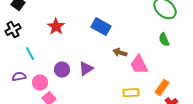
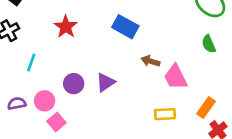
cyan line: (30, 54) -> (31, 62), turned 48
purple semicircle: (19, 77) -> (17, 103), moved

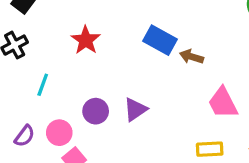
brown arrow: (150, 61) -> (191, 57), moved
purple semicircle: (17, 103) -> (25, 136), turned 138

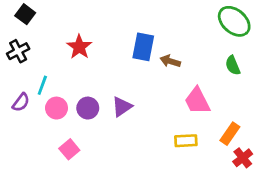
blue rectangle: (160, 40) -> (143, 47), turned 72
pink circle: (59, 133) -> (57, 108), moved
purple semicircle: (25, 136) -> (21, 102), moved

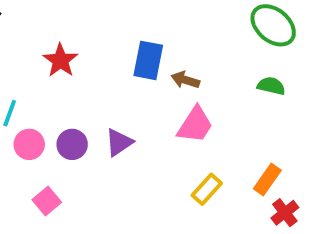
green semicircle: (233, 65) -> (271, 86), turned 126
pink trapezoid: (197, 101) -> (195, 125), moved, turned -120
yellow rectangle: (186, 141) -> (207, 189), turned -45

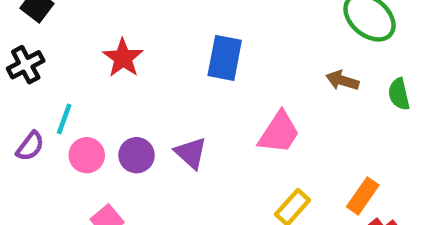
brown arrow: (185, 80) -> (342, 81), moved
green semicircle: (271, 86) -> (399, 94), moved, turned -116
purple triangle: (119, 142) -> (191, 153), turned -44

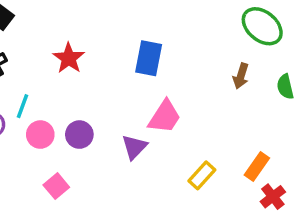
brown arrow: (342, 81) -> (241, 76), turned -90
pink trapezoid: (279, 133) -> (165, 117), moved
purple triangle: (191, 153) -> (134, 147), moved, turned 32

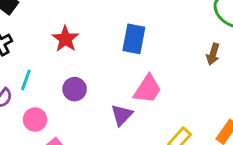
pink circle: (40, 135) -> (35, 120), moved
purple circle: (79, 135) -> (75, 89), moved

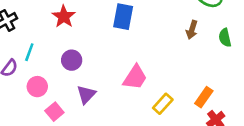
pink trapezoid: (148, 89) -> (135, 77), moved
purple triangle: (122, 115) -> (86, 94), moved

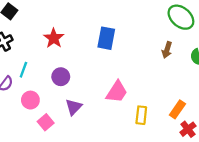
yellow rectangle: (163, 104) -> (141, 115), turned -36

